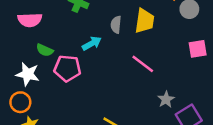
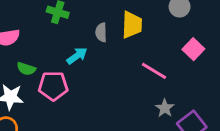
pink square: (198, 49) -> (193, 49), turned -30
pink line: (143, 64) -> (154, 71), moved

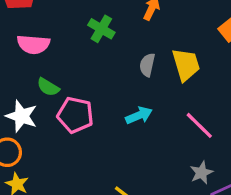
yellow trapezoid: (132, 25) -> (186, 65), turned -32
cyan arrow: (77, 56) -> (139, 115), moved

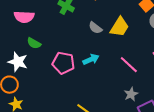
gray semicircle: (147, 65) -> (95, 28), turned -64
yellow trapezoid: (186, 65) -> (119, 27), turned 50
pink pentagon: (75, 115) -> (63, 63), moved

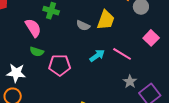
pink semicircle: (24, 17) -> (33, 28), moved, turned -114
green semicircle: (34, 43) -> (37, 52), moved
cyan arrow: (91, 59) -> (97, 56), moved

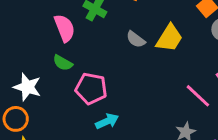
pink line: (122, 54) -> (198, 96), moved
cyan arrow: (97, 56) -> (107, 121), moved

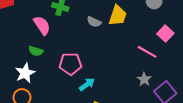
green semicircle: (63, 63) -> (36, 51), moved
white star: (27, 87) -> (25, 73), turned -30

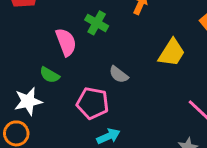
gray semicircle: (94, 22) -> (119, 75), moved

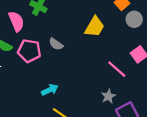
pink pentagon: (93, 103) -> (29, 51), moved

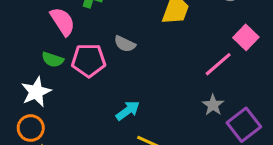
pink line: (117, 69) -> (218, 64), turned -72

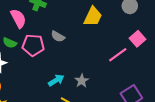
gray star: (213, 105) -> (82, 81), moved

